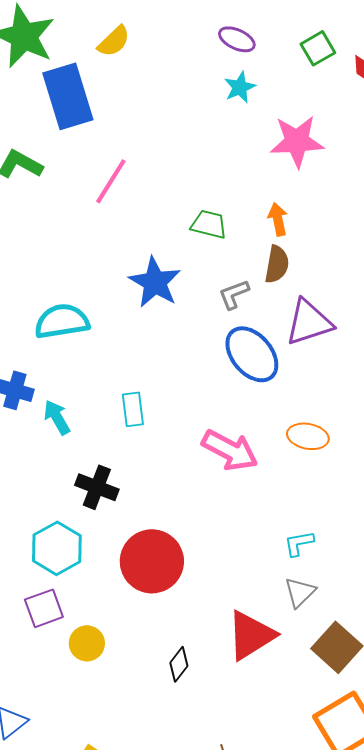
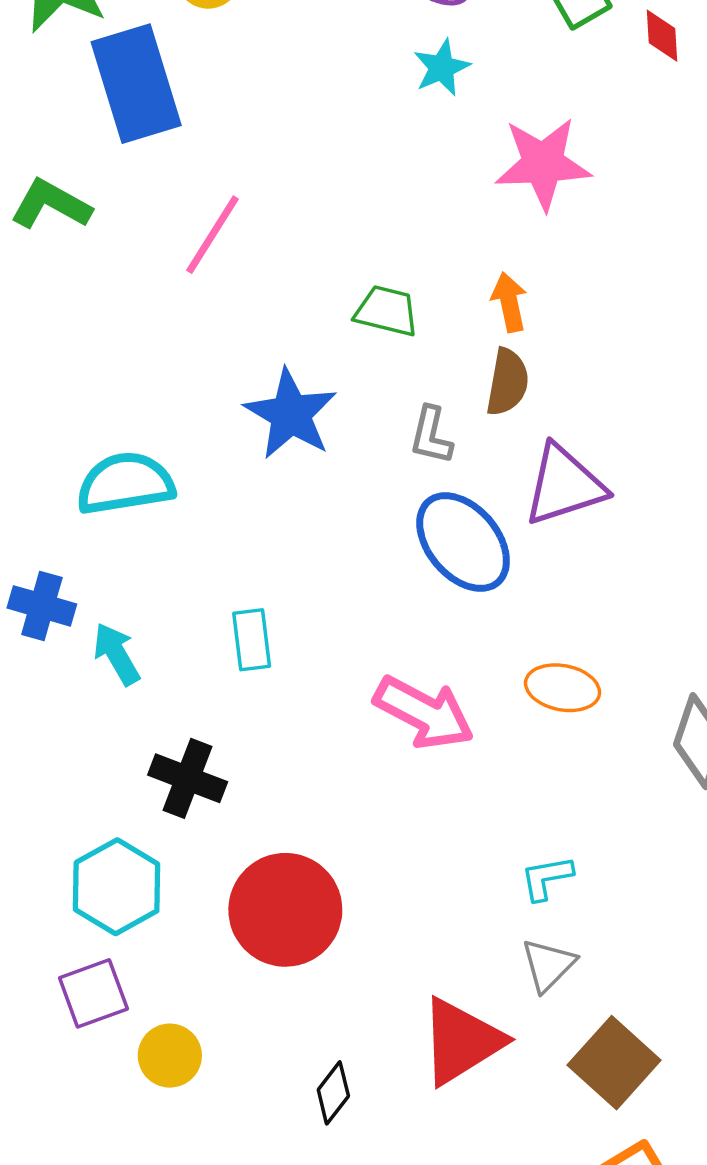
gray L-shape: (234, 294) -> (431, 435), turned -56

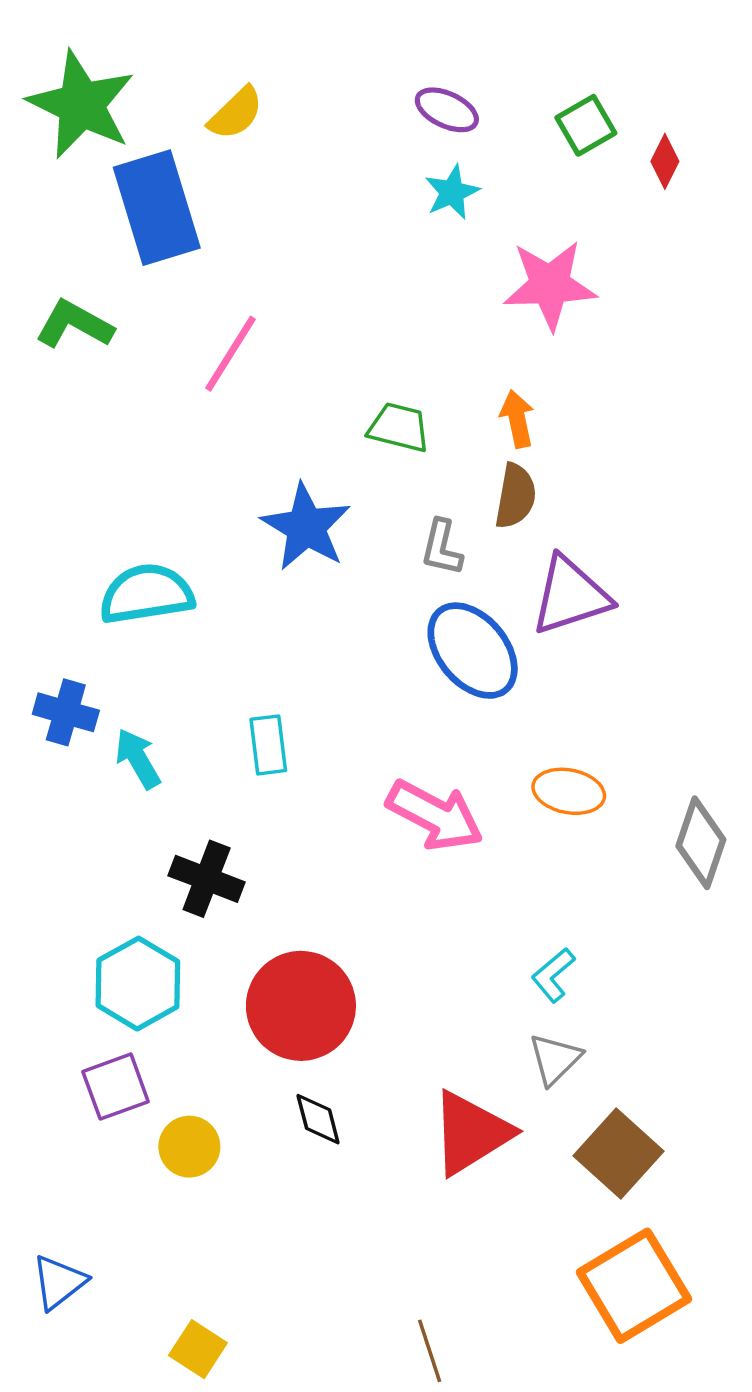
red diamond: (662, 36) -> (665, 161), turned 30
cyan L-shape: (547, 878) -> (553, 975), turned -30
black diamond: (333, 1093) -> (318, 1119), moved, turned -52

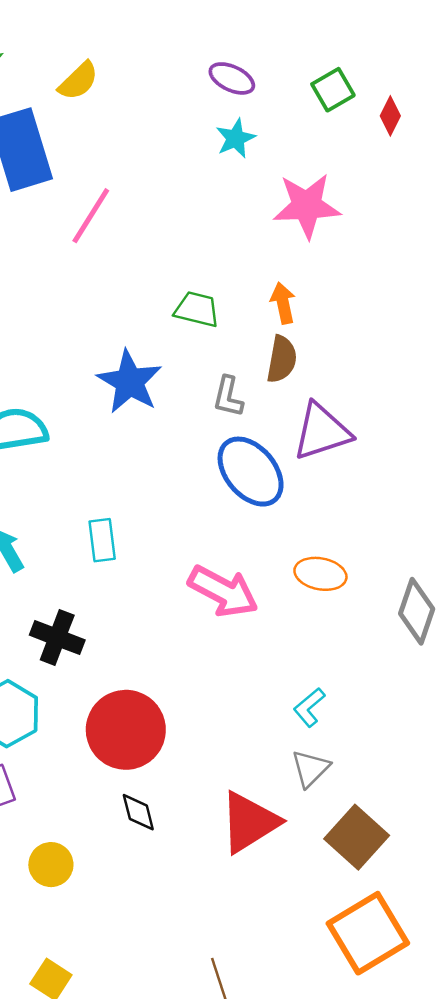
pink line: (231, 354) -> (91, 216), moved
yellow circle: (189, 1147) -> (51, 865), moved

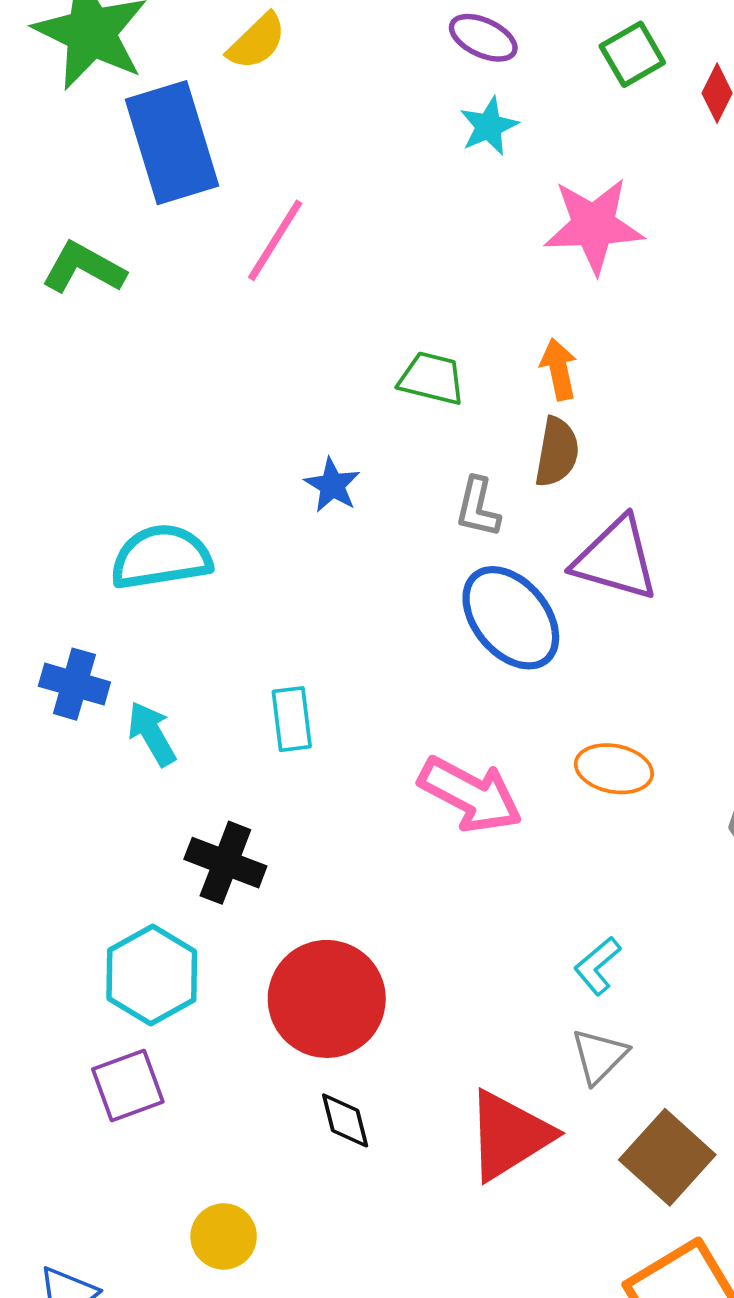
blue star: (130, 382) -> (332, 485), size x0.6
purple triangle: (322, 432) -> (616, 559), turned 34
yellow circle: (51, 865) -> (224, 1236), moved

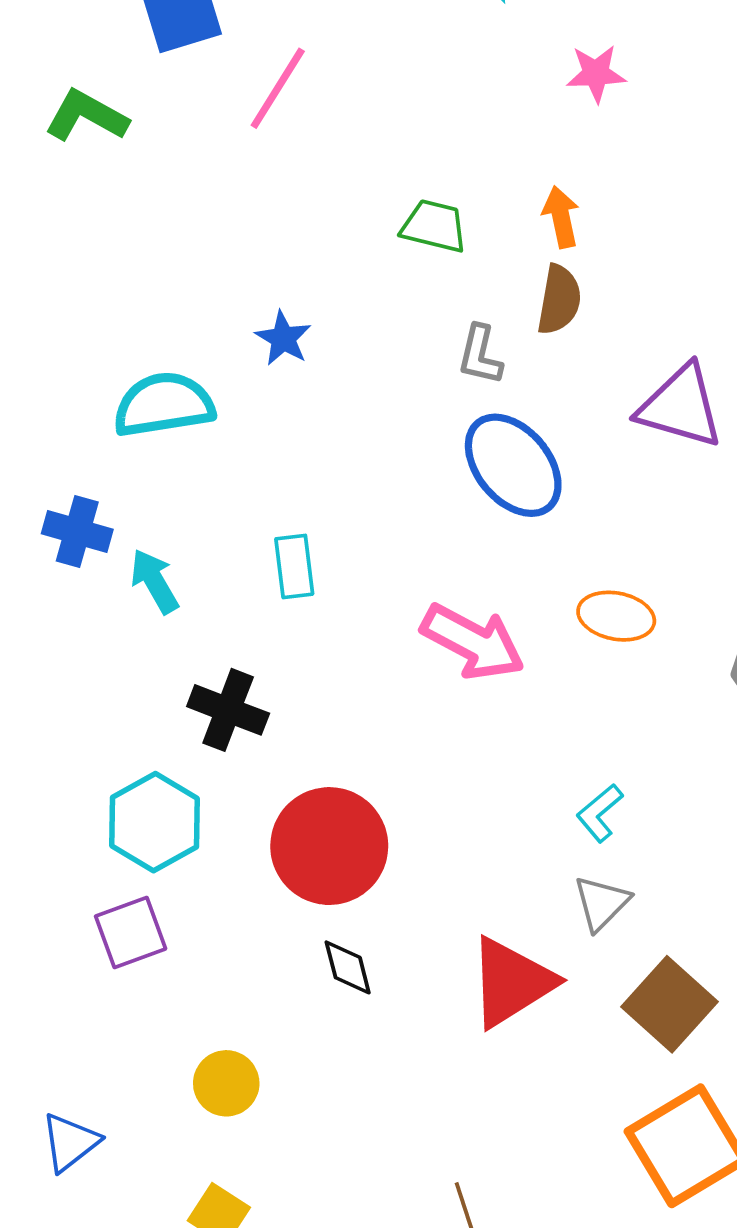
pink star: (594, 226) -> (596, 73), size x0.6
blue star: (332, 485) -> (283, 338), moved
purple triangle: (616, 559) -> (681, 406), moved

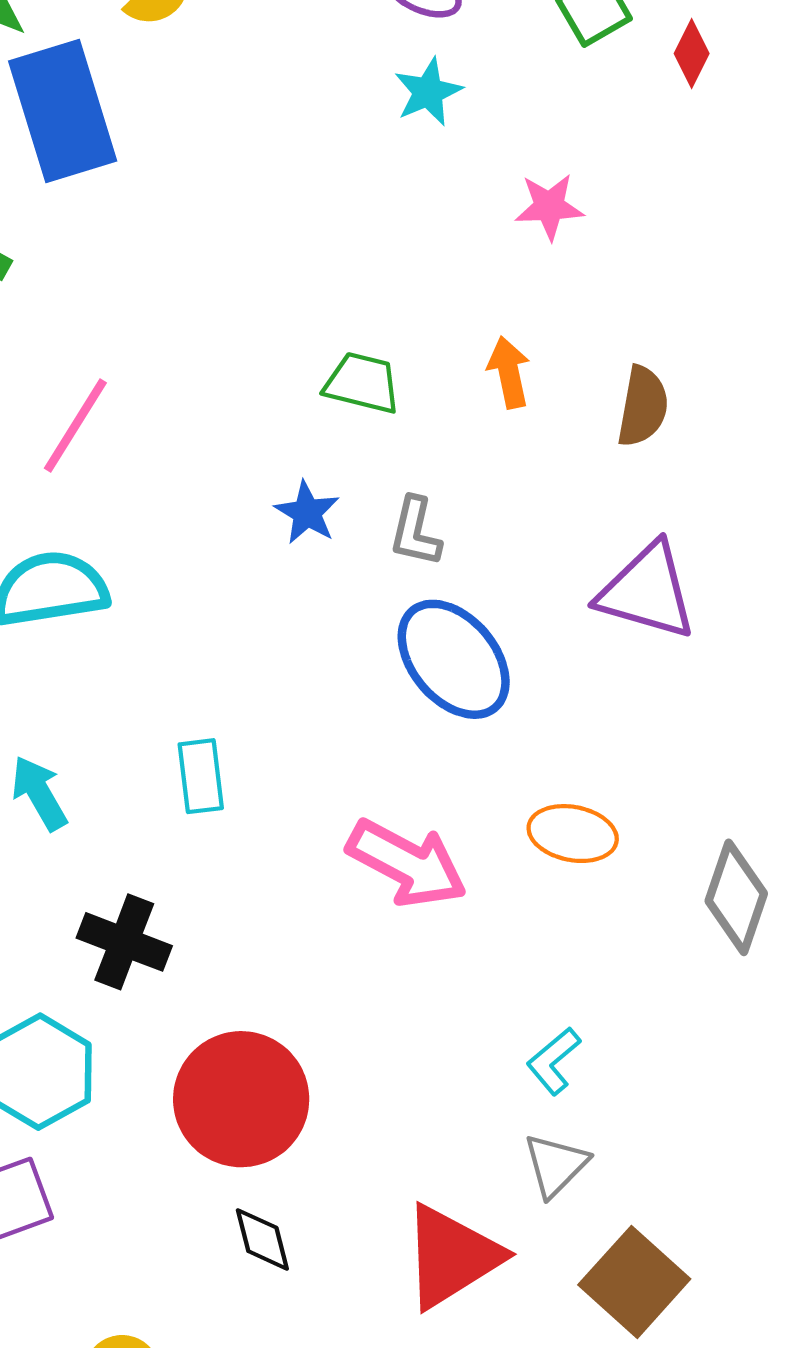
pink line: (278, 88) -> (75, 426), moved
brown semicircle: (559, 300) -> (643, 406), moved
blue star: (283, 338) -> (307, 513), moved

